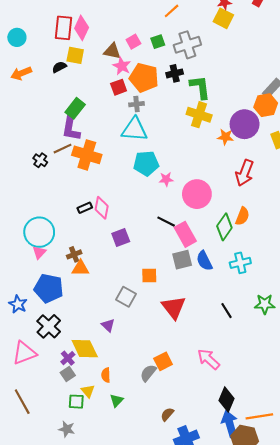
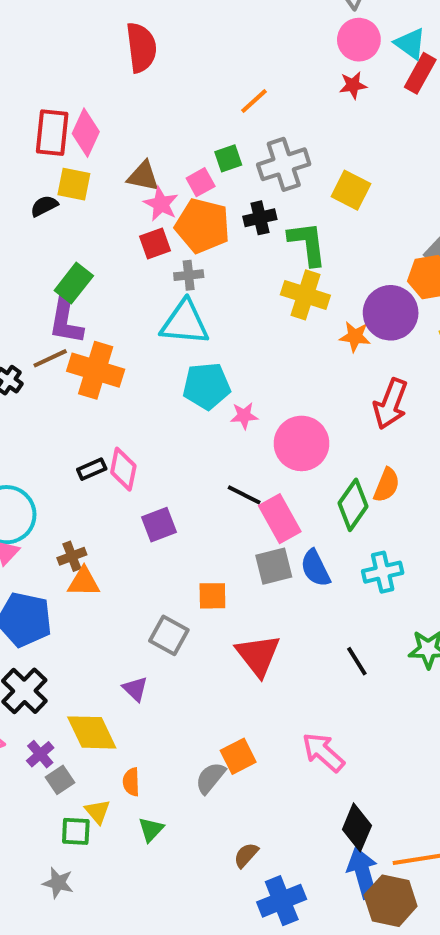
yellow square: (223, 18) -> (351, 190), moved
pink square: (133, 42) -> (201, 182), moved
purple cross: (68, 358) -> (40, 754), moved

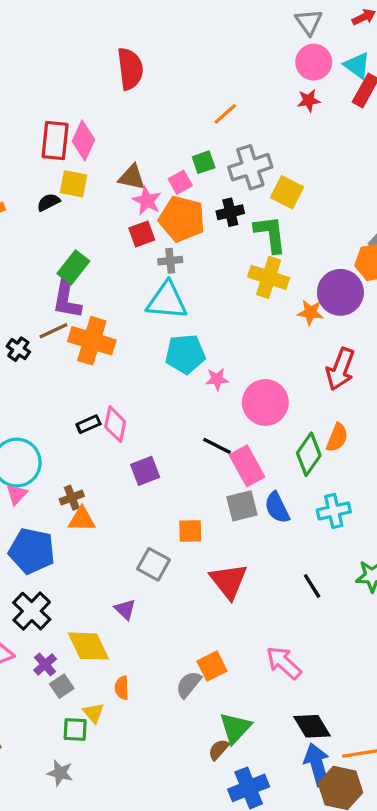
yellow square: (351, 190) -> (287, 192), moved
black diamond: (357, 827) -> (312, 726), turned -54
green triangle: (151, 829) -> (235, 728), moved, size x1.5

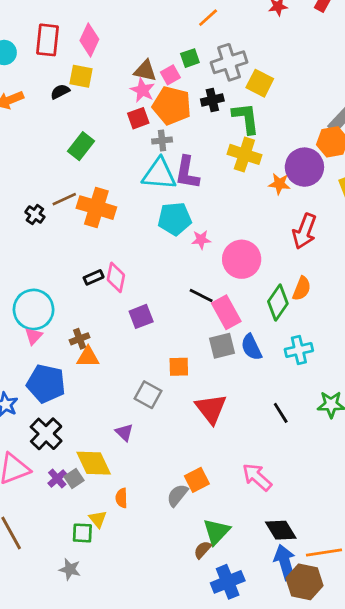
red rectangle: (55, 141) -> (47, 40), moved
brown triangle: (132, 177) -> (145, 71), moved
purple L-shape: (67, 299) -> (187, 173), moved
gray square: (62, 686) -> (74, 479), moved

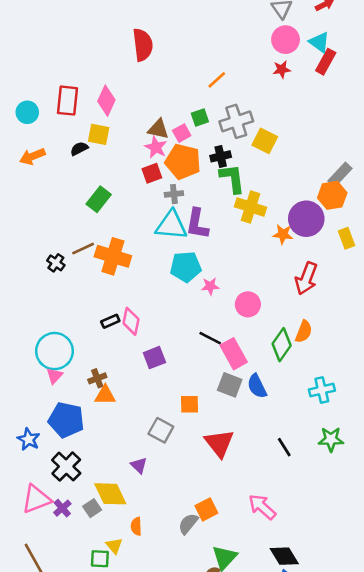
green L-shape: (246, 118) -> (232, 178), moved
pink circle: (242, 259) -> (248, 304), size x0.7
gray square: (222, 346) -> (230, 385), turned 35
cyan cross: (299, 350) -> (322, 390), moved
purple cross: (57, 479) -> (62, 508), moved

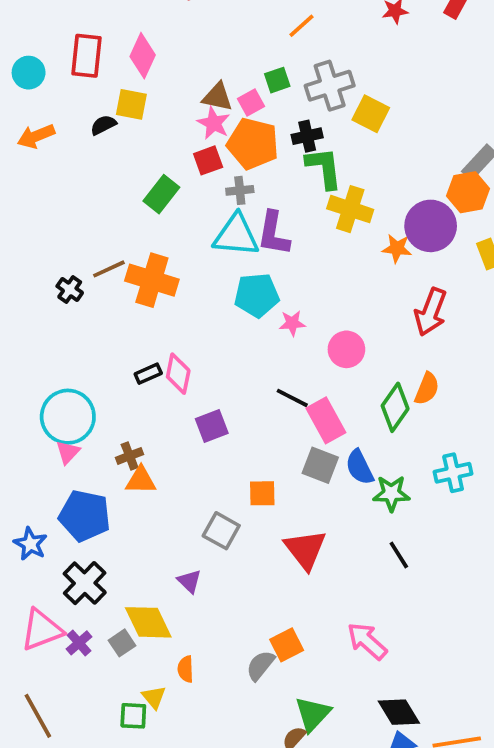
green rectangle: (99, 199) -> (161, 194), moved
green star: (331, 439) -> (391, 493), moved

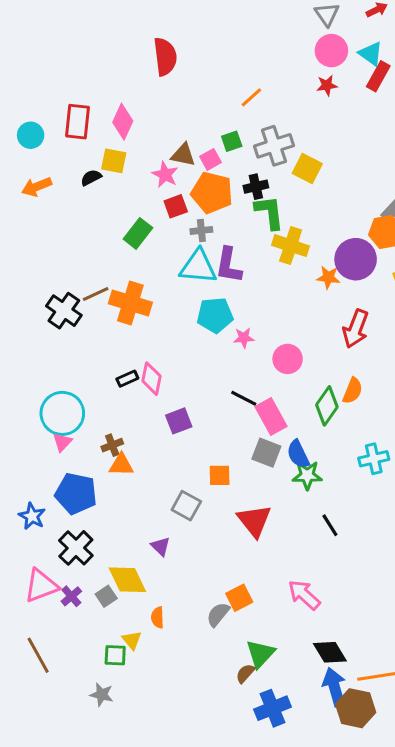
pink star: (214, 123) -> (165, 175), moved
black cross: (70, 289) -> (64, 311), size x1.6
green star: (391, 493) -> (307, 475), moved

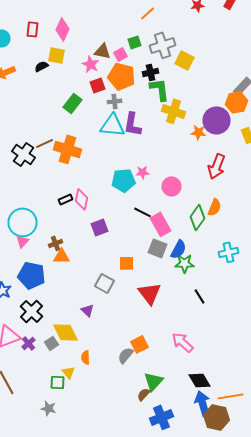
red rectangle: (77, 122) -> (32, 29), size x0.7
cyan pentagon: (215, 315) -> (124, 180), moved
blue semicircle: (298, 454) -> (178, 249), turned -126

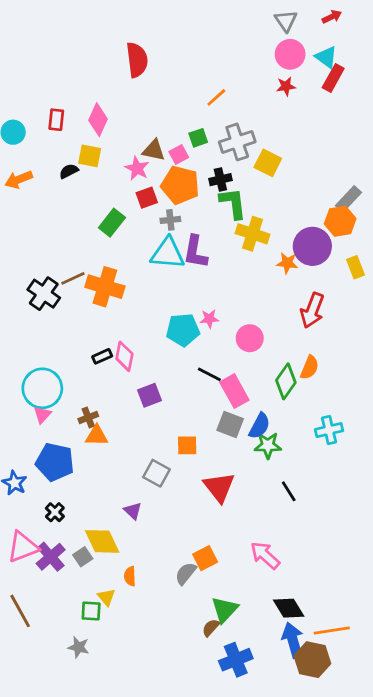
black cross: (32, 311) -> (55, 512), size x0.6
purple cross: (28, 343) -> (51, 557), size x1.5

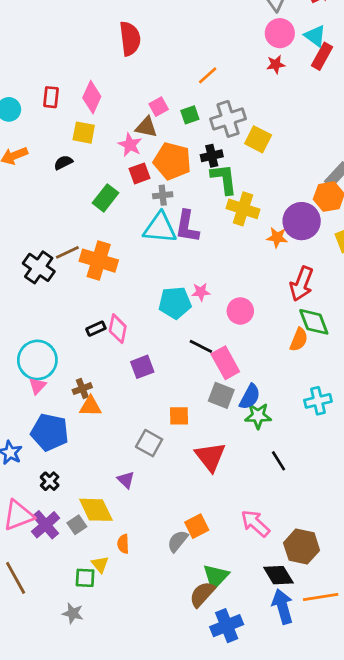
pink square: (179, 154) -> (159, 107), moved
black semicircle: (69, 171) -> (63, 163), moved
green diamond: (286, 381) -> (314, 322), moved, turned -56
brown semicircle: (211, 628) -> (202, 594), size x1.5
brown hexagon: (312, 660) -> (302, 547), moved

